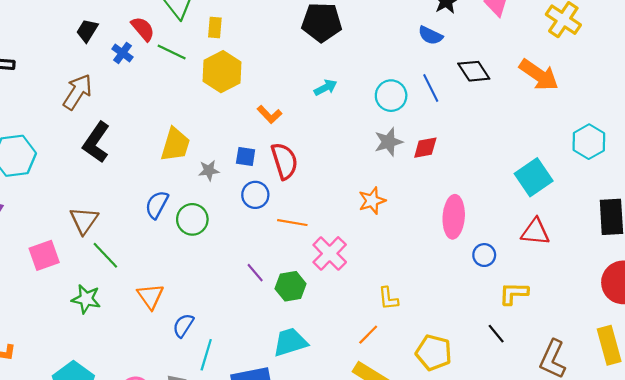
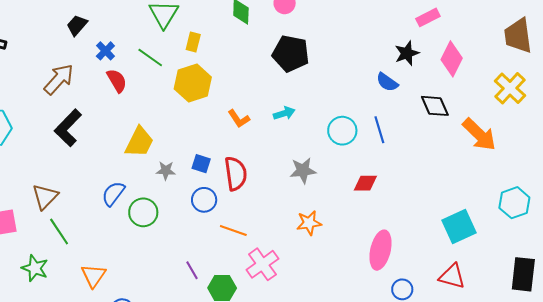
red semicircle: (143, 29) -> (117, 81), moved
black diamond: (474, 71) -> (435, 106), moved
orange L-shape: (269, 114) -> (239, 119), moved
gray star: (389, 142) -> (303, 170), moved

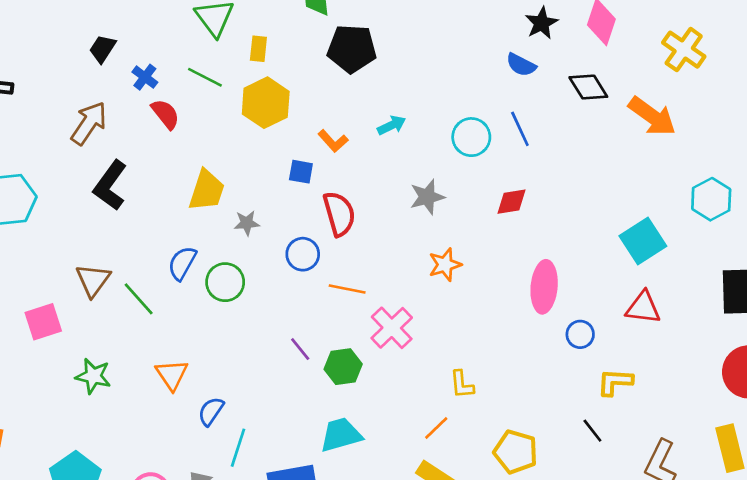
black pentagon: (291, 54) -> (352, 49), moved
blue square: (201, 164) -> (301, 172), moved
green line: (59, 232) -> (139, 299), moved

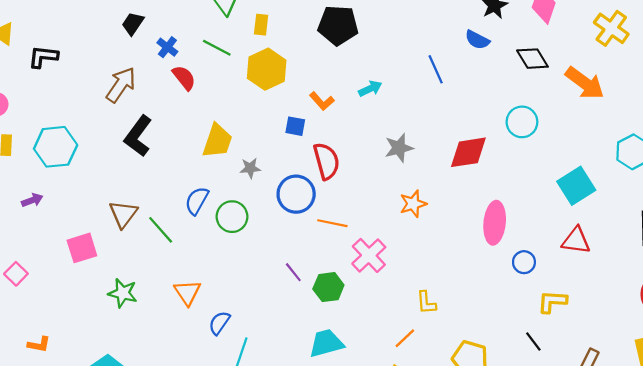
blue line: (520, 129) -> (436, 69), moved
cyan circle: (471, 137) -> (522, 122), moved
red diamond: (511, 202) -> (468, 152), size x1.5
blue circle: (303, 254) -> (296, 194), size x1.4

